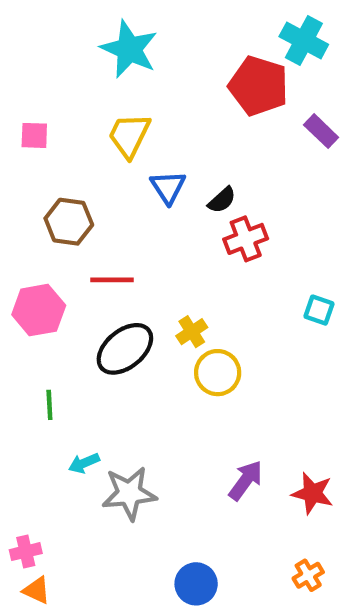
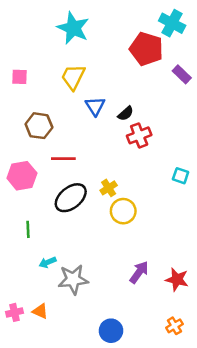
orange triangle: (37, 590) -> (40, 311), moved

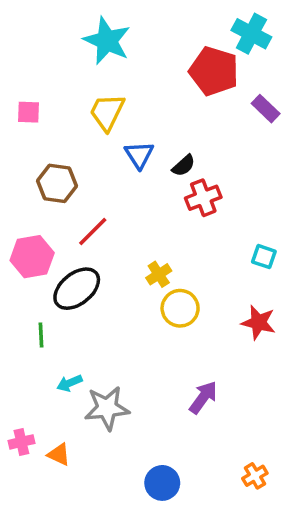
red line: (63, 159) -> (93, 232), turned -45
black ellipse: (71, 198) -> (77, 289), moved
red star: (177, 279) -> (259, 322), moved
pink cross: (15, 312) -> (21, 442), moved

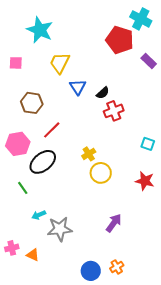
cyan star: (107, 41) -> (40, 30), moved
green line: (41, 335) -> (23, 188), turned -32
orange cross: (255, 476) -> (117, 267), moved

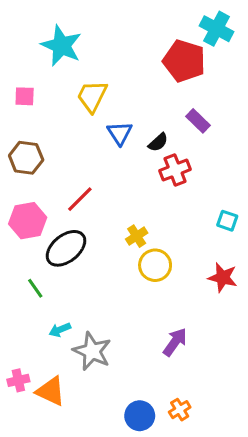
purple rectangle: (149, 61) -> (198, 121), moved
brown hexagon: (32, 103) -> (26, 158), moved
gray star: (60, 229) -> (92, 351), turned 30
orange triangle: (33, 255) -> (51, 391), size x1.5

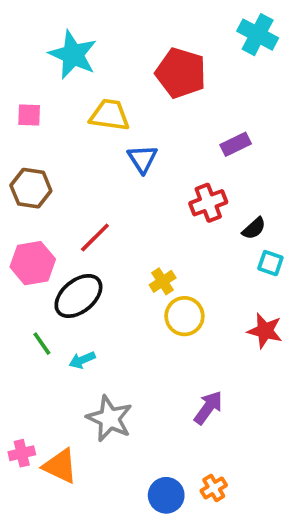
red pentagon: (184, 61) -> (181, 73), moved
yellow trapezoid: (92, 96) -> (110, 115), turned 72
purple rectangle: (198, 121) -> (236, 144), turned -70
black semicircle: (158, 142) -> (254, 228), moved
cyan arrow: (60, 330) -> (82, 360), moved

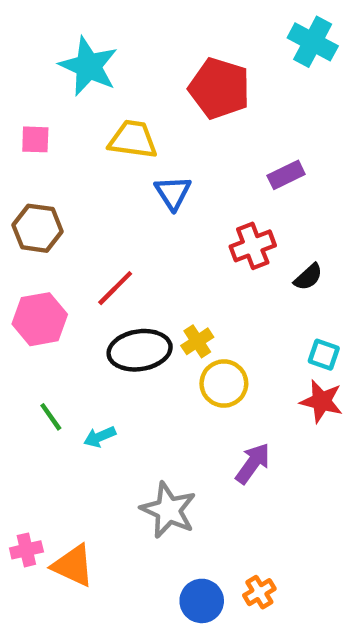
cyan square: (270, 263) -> (324, 355), moved
black ellipse: (78, 296) -> (140, 350), moved, turned 30
purple arrow: (208, 408) -> (253, 463), moved
gray star: (110, 419) -> (168, 510), moved

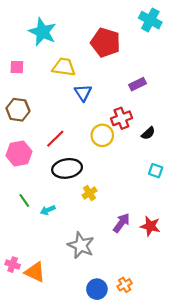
yellow cross: (197, 341) -> (89, 193), moved
yellow circle: (224, 383) -> (102, 135), moved
red star: (322, 401) -> (150, 226), moved
pink cross: (26, 550) -> (13, 265), turned 32

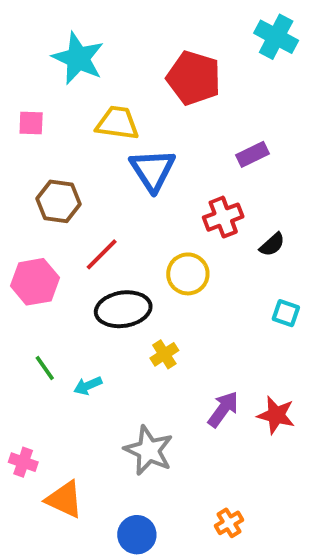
blue triangle: (83, 93) -> (153, 170), size x1.4
brown hexagon: (18, 110) -> (58, 201), moved
yellow circle: (102, 135) -> (188, 274), moved
pink cross: (13, 265) -> (23, 462), moved
blue circle: (97, 289) -> (137, 535), moved

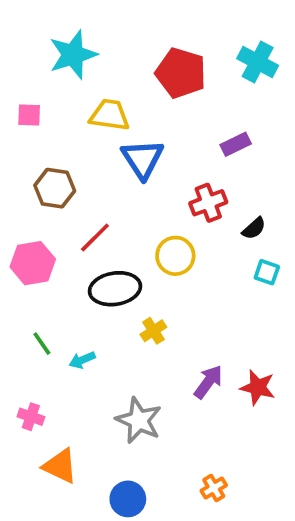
cyan cross: (276, 37) -> (258, 62), moved
cyan star: (78, 58) -> (73, 55), turned 30
cyan square: (286, 313) -> (267, 272), moved
pink cross: (23, 462) -> (31, 417), moved

